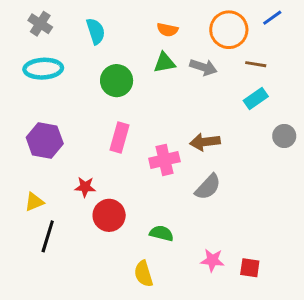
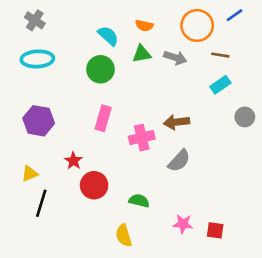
cyan semicircle: (96, 31) -> (108, 36), moved, turned -30
red star: (85, 187) -> (73, 161), turned 30

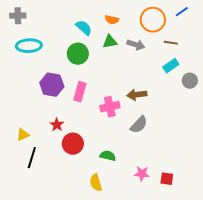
gray cross: (35, 20) -> (18, 16), moved, turned -35
gray circle: (245, 117) -> (190, 81), moved
purple hexagon: (39, 121) -> (52, 85), moved

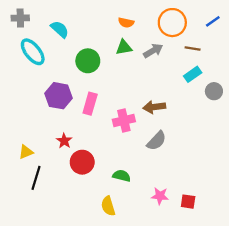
blue line: (182, 12) -> (213, 21), moved
cyan semicircle: (84, 28) -> (60, 29), moved
gray arrow: (136, 45) -> (153, 51), turned -48
cyan ellipse: (29, 46) -> (33, 52), turned 55

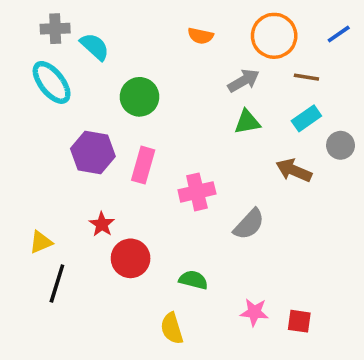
gray cross: (20, 18) -> (55, 29), moved
green triangle: (124, 47) -> (247, 122), moved
brown arrow: (154, 107) -> (294, 170), moved, turned 30

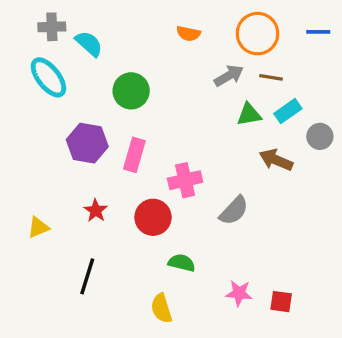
blue line: (339, 34) -> (318, 32), turned 35
brown line: (306, 77) -> (271, 77), moved
green triangle: (247, 122) -> (249, 114), moved
red circle: (131, 258) -> (153, 217), moved
black line: (57, 283) -> (87, 276), moved

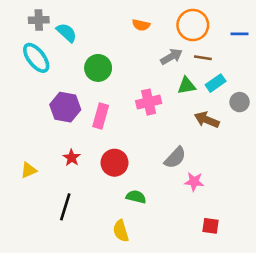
blue line: (318, 32) -> (240, 34), moved
pink cross: (185, 180) -> (149, 102), moved
pink star: (239, 293) -> (194, 182), moved

